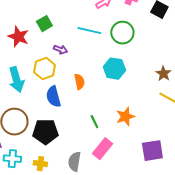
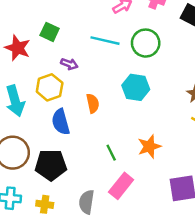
green square: (44, 24) -> (50, 32), turned -35

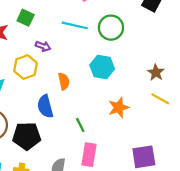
blue semicircle: (61, 122) -> (45, 106), moved
orange star: (149, 146) -> (119, 108), moved
pink rectangle: (121, 186) -> (89, 155), turned -30

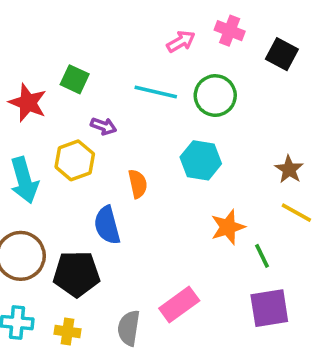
green line: (80, 125) -> (262, 256), moved
pink rectangle: (89, 155) -> (179, 305), turned 45

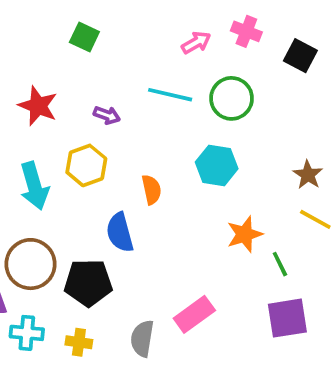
green square: (75, 79) -> (84, 37), moved
purple arrow: (104, 126) -> (107, 115), moved

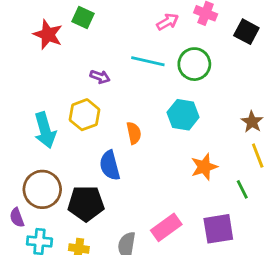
red star: (38, 106) -> (48, 34), moved
yellow line: (315, 219) -> (258, 156), turned 40
green line: (280, 264) -> (242, 189), moved
purple square: (287, 318) -> (218, 229), moved

